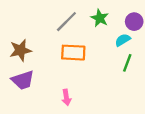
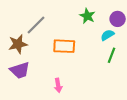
gray line: (66, 22) -> (36, 25), moved

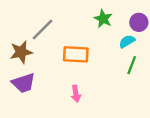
pink arrow: (58, 85) -> (76, 94), moved

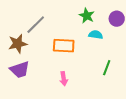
cyan semicircle: (127, 41) -> (96, 35), moved, turned 40
green line: (132, 65) -> (107, 68), moved

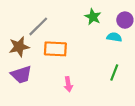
cyan semicircle: (96, 35) -> (114, 37), moved
orange rectangle: (64, 46) -> (55, 49), moved

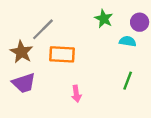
brown star: (19, 47) -> (21, 52), turned -30

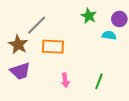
green line: (128, 81) -> (99, 81), moved

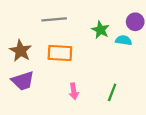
green star: (89, 16) -> (100, 30), moved
gray line: (37, 25) -> (54, 19), moved, turned 40

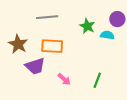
purple trapezoid: (23, 81) -> (35, 66), moved
pink arrow: (74, 91) -> (64, 79), turned -40

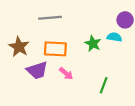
green star: (87, 26) -> (93, 44), moved
pink arrow: (64, 79) -> (66, 74), moved

